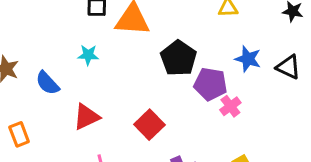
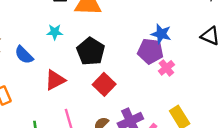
black pentagon: (179, 58) -> (91, 51), moved
blue star: (248, 59) -> (161, 34), moved

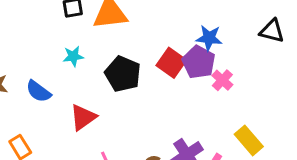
purple pentagon: (150, 51) -> (199, 62), turned 30
red square: (104, 84) -> (171, 63), moved

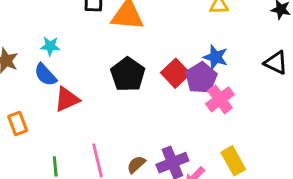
cyan star: (73, 56) -> (50, 46), moved
pink cross: (222, 80) -> (220, 99), size x1.4
red triangle: (83, 117) -> (67, 99), moved

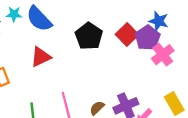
cyan star: (50, 46) -> (14, 14), moved
blue semicircle: (45, 75) -> (39, 19), moved, size x1.4

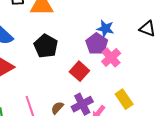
red square: (127, 35) -> (79, 71), moved

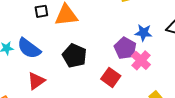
blue star: (105, 29) -> (144, 33), moved

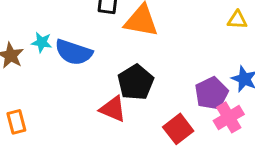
blue semicircle: (29, 48) -> (74, 52), turned -35
red triangle: (36, 81) -> (113, 109), moved, turned 42

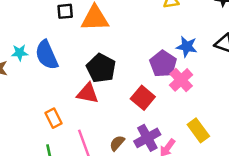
blue semicircle: (74, 52) -> (47, 55), turned 60
orange rectangle: (16, 122) -> (53, 118), moved

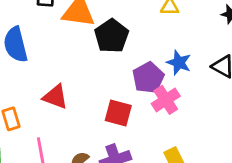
black pentagon: (101, 68) -> (112, 36), moved
red square: (143, 98) -> (118, 113), turned -35

